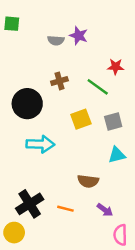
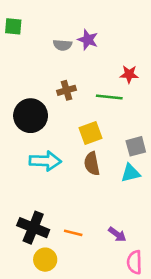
green line: (98, 87) -> (109, 97), turned -30
gray square: (113, 122) -> (136, 146), moved
brown semicircle: (88, 181) -> (92, 164), moved, turned 72
black cross: (30, 204) -> (33, 228), turned -36
yellow circle: (14, 233) -> (45, 260), moved

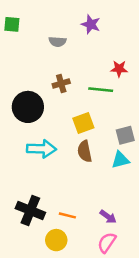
purple star: (88, 40) -> (91, 24), moved
yellow circle: (45, 260) -> (56, 240), moved
pink semicircle: (134, 262) -> (107, 243), moved, turned 35

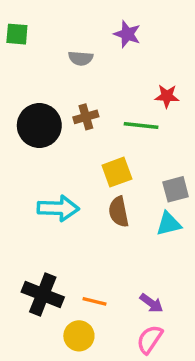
black circle: (28, 107) -> (39, 125), moved

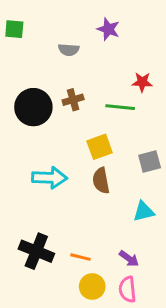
cyan triangle: (169, 224) -> (144, 211), moved
yellow circle: (79, 336) -> (92, 286), moved
pink semicircle: (150, 339) -> (127, 289), turned -40

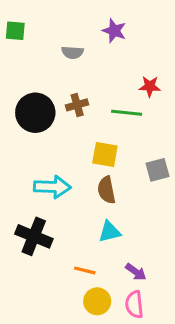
yellow square: (100, 147) -> (105, 154), turned 30
cyan triangle: (144, 211) -> (110, 232), moved
black cross: (36, 251) -> (34, 236), moved

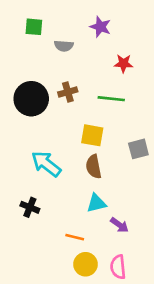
green square: (15, 31) -> (34, 27), moved
red star: (150, 86) -> (123, 63), moved
cyan arrow: (52, 187) -> (46, 164), turned -144
black cross: (34, 236) -> (30, 207), size x0.6
purple arrow: (136, 272) -> (119, 225), moved

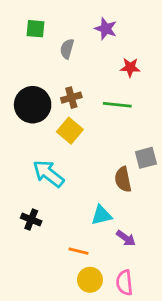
gray semicircle: (64, 46) -> (67, 49), turned 102
yellow square: (92, 135) -> (70, 131), moved, turned 30
brown semicircle: (94, 167) -> (123, 179), moved

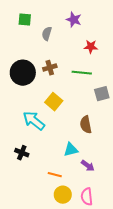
yellow square: (70, 131) -> (54, 102), moved
gray square: (146, 158) -> (102, 94), moved

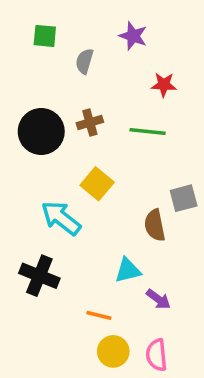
gray square: (102, 94) -> (184, 198), moved
black cross: (22, 153) -> (39, 276), size x1.5

